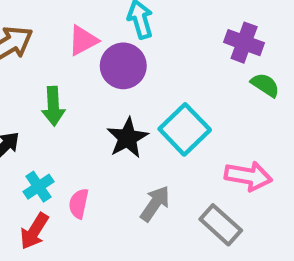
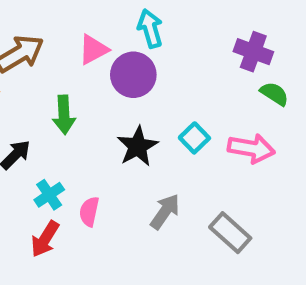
cyan square: (185, 129) -> (194, 138), size x0.6
pink arrow: (248, 176) -> (251, 148), moved

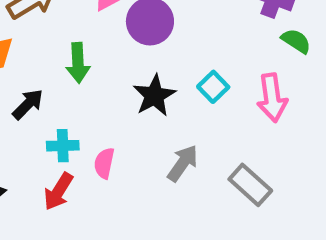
pink arrow: (251, 148) -> (272, 98), turned 72
cyan cross: (49, 195) -> (63, 146), turned 32

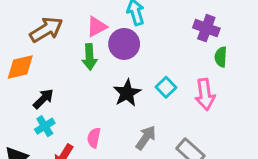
green semicircle: (296, 41) -> (221, 57), turned -120
green arrow: (78, 63) -> (90, 57), moved
cyan cross: (63, 146) -> (45, 126), moved, turned -30

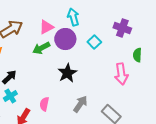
green arrow: (90, 57) -> (41, 48), turned 66
green semicircle: (221, 57) -> (137, 55), moved
cyan square: (166, 87) -> (94, 42), moved

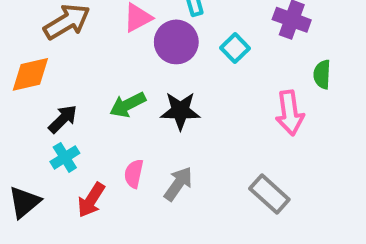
green arrow: (41, 48) -> (128, 105), moved
black star: (67, 73) -> (180, 111), turned 30
gray arrow: (80, 104) -> (178, 184), moved

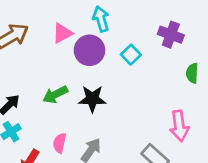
pink arrow: (290, 113) -> (179, 126), moved

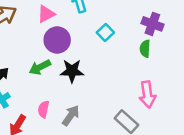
purple cross: (171, 35) -> (152, 24), moved
purple circle: (89, 50) -> (57, 40), moved
green semicircle: (192, 73) -> (145, 49), moved

